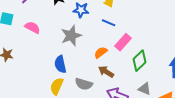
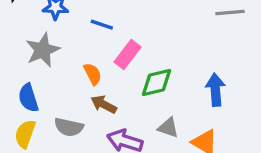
orange semicircle: (101, 53) -> (93, 74), turned 104
green diamond: (139, 61) -> (156, 83), turned 35

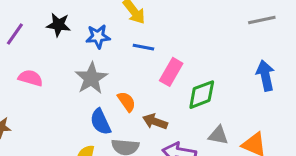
orange semicircle: (93, 74) -> (127, 102), moved
blue arrow: (215, 90) -> (265, 76), moved
blue semicircle: (28, 98) -> (101, 122), moved

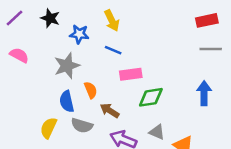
pink rectangle: (171, 72) -> (131, 74), turned 40

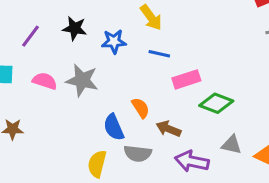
gray star: (67, 66) -> (82, 80), moved, turned -30
green diamond: (151, 97) -> (216, 103), turned 40

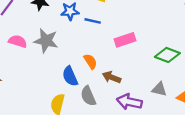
blue line: (159, 54) -> (93, 21), moved
green diamond: (216, 103) -> (167, 55), moved
gray semicircle: (138, 153) -> (88, 96), turned 60

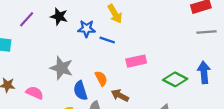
pink semicircle: (18, 41) -> (35, 93), moved
gray star: (46, 41) -> (61, 68), moved

